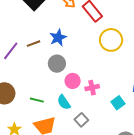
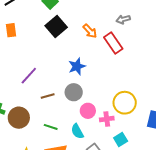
yellow circle: (111, 40) -> (125, 103), moved
brown line: (33, 44) -> (48, 96), moved
cyan square: (118, 103) -> (121, 140), moved

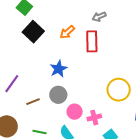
orange arrow: (90, 31) -> (67, 32), turned 98
red rectangle: (113, 43) -> (92, 41), turned 40
yellow circle: (125, 103) -> (119, 90), moved

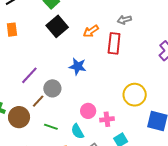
blue star: (59, 69) -> (78, 66), turned 30
gray circle: (58, 95) -> (52, 88), moved
brown line: (33, 102) -> (38, 101), moved, turned -32

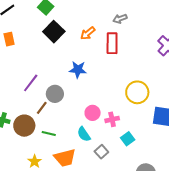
green line: (51, 127) -> (49, 134), moved

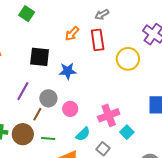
black square: (54, 32) -> (40, 57), moved, turned -30
yellow circle: (137, 92) -> (128, 59), moved
pink circle: (93, 113) -> (70, 109), moved
pink cross: (112, 119) -> (109, 115), size x1.5
cyan semicircle: (84, 134) -> (83, 134), turned -91

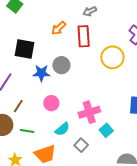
blue star: (68, 71) -> (41, 73), moved
gray circle: (48, 98) -> (61, 65), moved

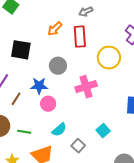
blue star: (41, 73) -> (39, 86), moved
brown line: (18, 106) -> (16, 99), moved
pink cross: (89, 112) -> (86, 87), moved

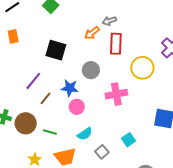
gray arrow: (86, 12) -> (109, 21), moved

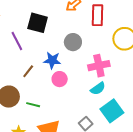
purple line: (33, 81) -> (17, 41), moved, turned -66
cyan semicircle: (85, 134) -> (98, 89), moved
cyan square: (128, 140) -> (112, 111), size x1.6

